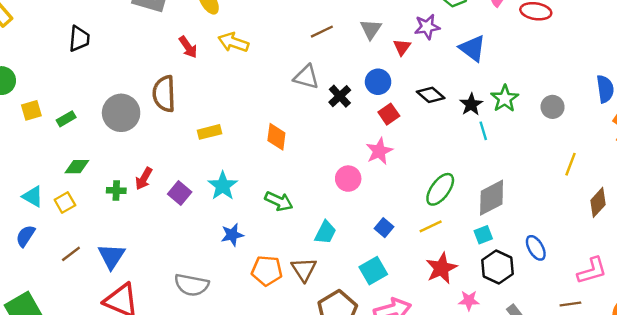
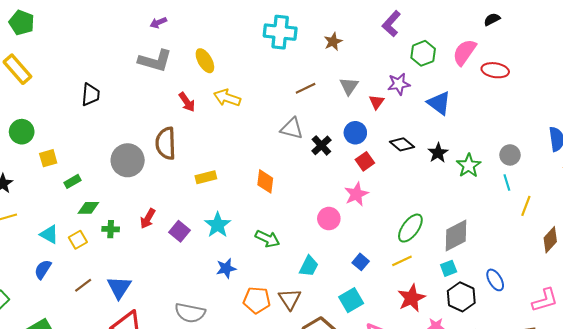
green star: (505, 98) -> (469, 166), moved
green rectangle: (66, 119) -> (73, 181), moved
cyan line: (483, 131) -> (507, 183), moved
green cross: (116, 191) -> (111, 229), moved

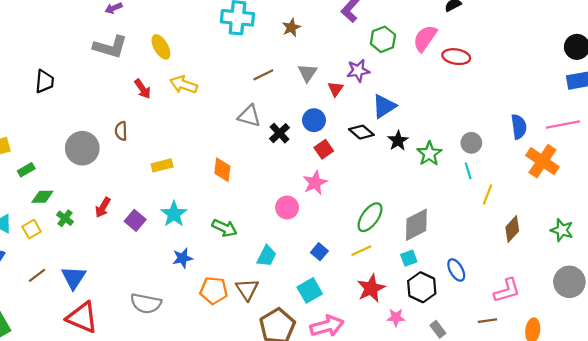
blue triangle: (439, 103) -> (384, 106), moved, turned 50
brown semicircle: (166, 143) -> (121, 131), size x0.6
green cross: (111, 229) -> (65, 218), turned 35

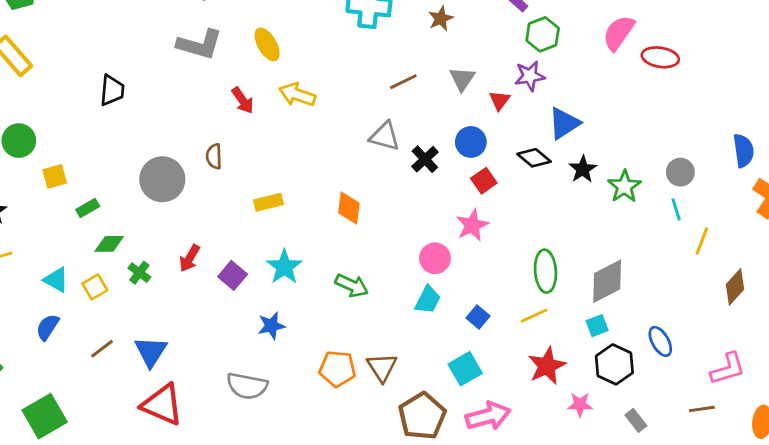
green hexagon: (383, 39) -> (543, 34), moved
green ellipse: (370, 217) -> (545, 271), turned -40
cyan trapezoid: (267, 256) -> (428, 300), moved
blue star: (182, 258) -> (271, 326), moved

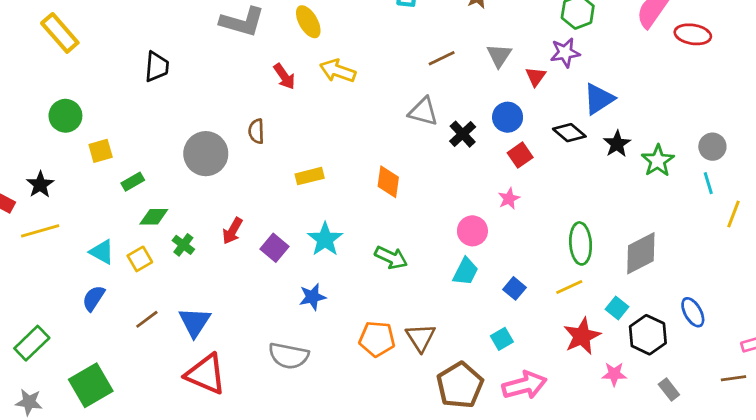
pink star: (472, 225) -> (509, 199), size x0.7
cyan square: (597, 326) -> (617, 308), moved, turned -30
cyan square: (465, 369) -> (502, 339), size x0.7

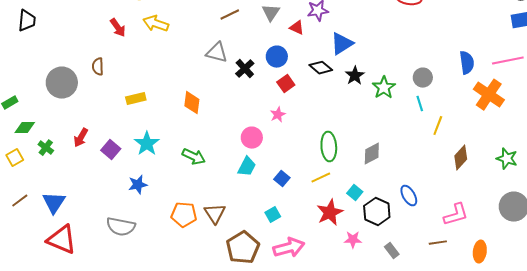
red triangle: (536, 76) -> (297, 28), turned -42
gray diamond: (641, 253) -> (372, 154), size x0.7

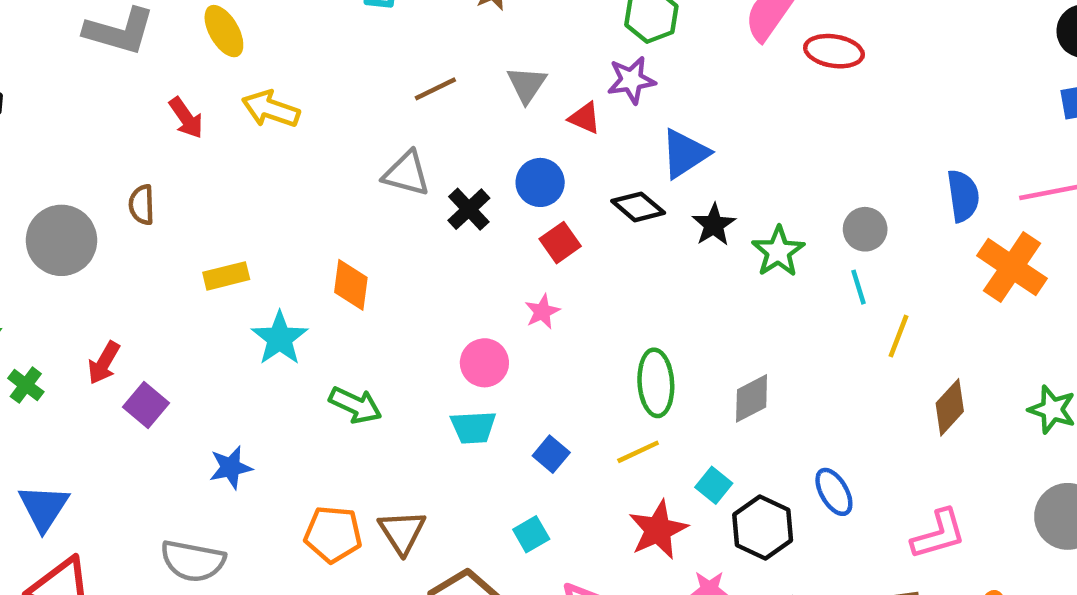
cyan star: (147, 144) -> (280, 338), moved
purple square: (111, 150) -> (146, 405), moved
cyan trapezoid: (247, 167) -> (473, 427), turned 60

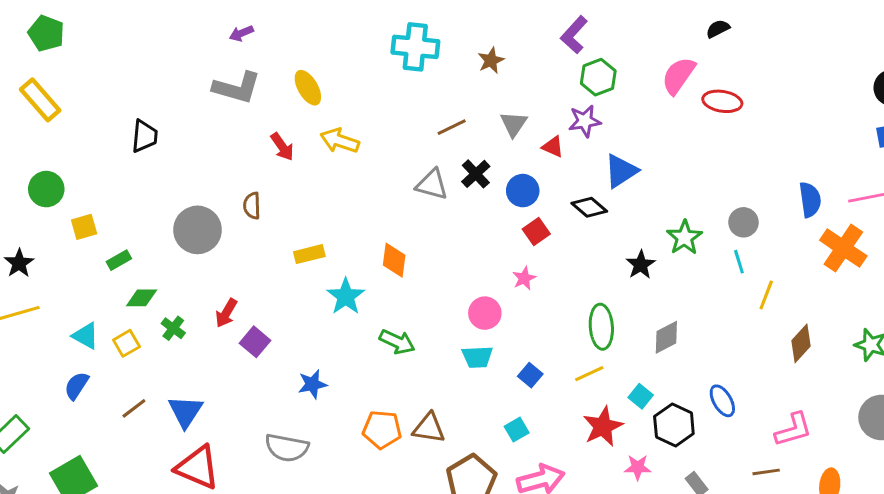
black cross: (469, 209) -> (476, 174), moved
black star: (714, 225) -> (641, 265), moved
brown triangle: (402, 532) -> (429, 428), turned -48

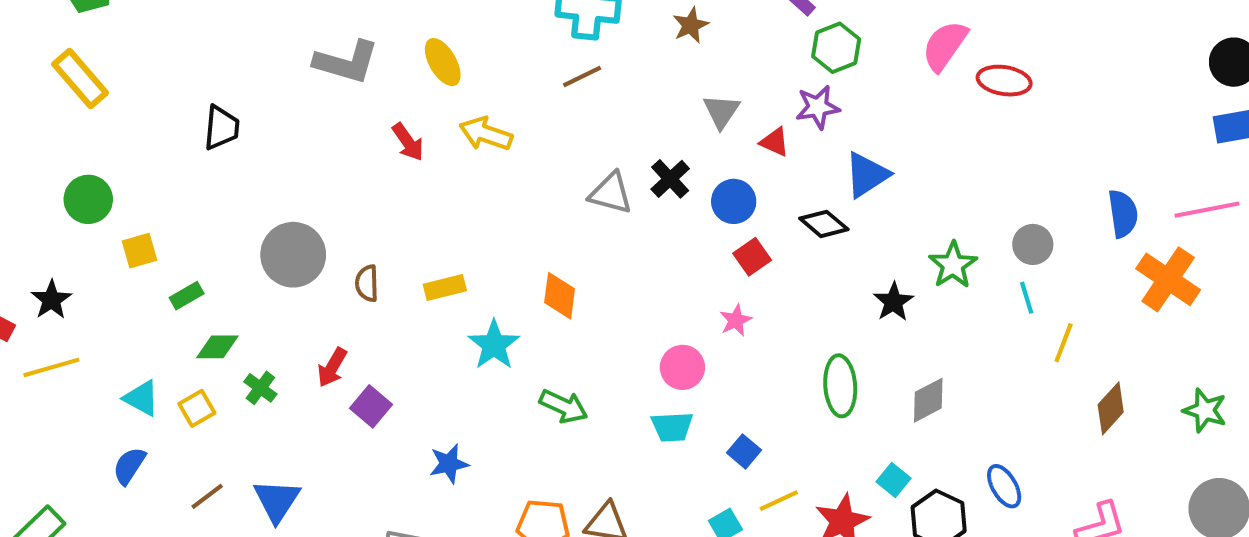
brown line: (452, 127) -> (582, 76), moved
brown semicircle: (252, 206) -> (367, 283), moved
yellow line: (589, 374) -> (779, 501), moved

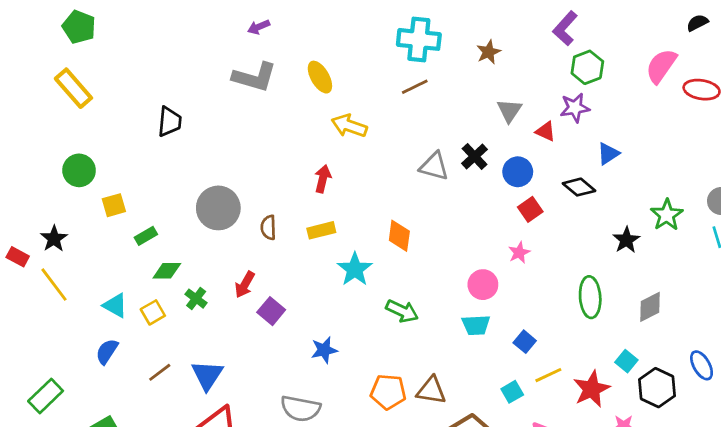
red arrow: (408, 142) -> (323, 179), moved, turned -132
blue triangle: (867, 175) -> (608, 154), size x0.7
yellow line: (51, 367) -> (54, 285), turned 69

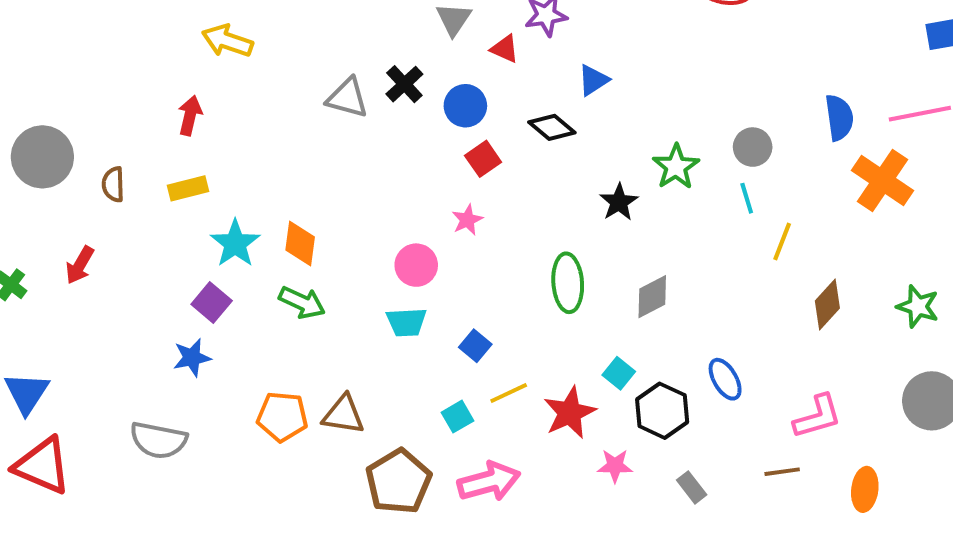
orange diamond: (399, 236) -> (300, 243), moved
purple square: (271, 311) -> (212, 302), moved

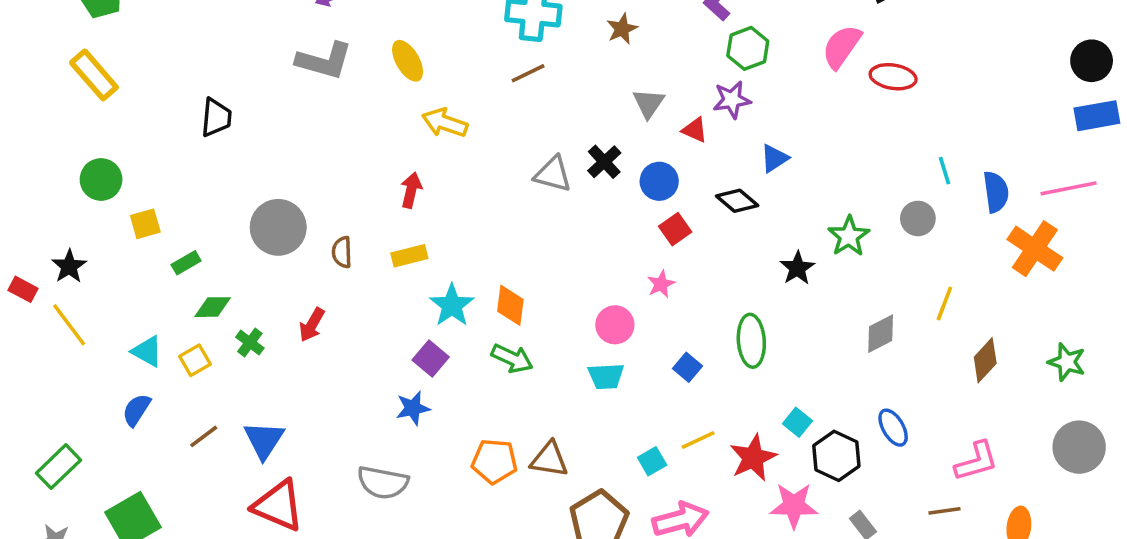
cyan line: (747, 198) -> (944, 171), moved
gray diamond: (652, 297) -> (881, 334), moved
blue square: (475, 346) -> (688, 367), moved
pink star: (615, 466) -> (794, 506), size x1.5

